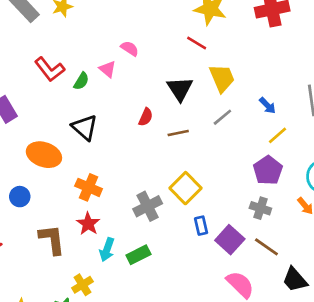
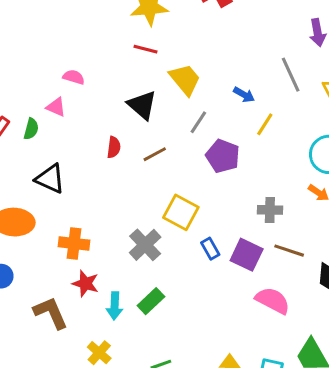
purple pentagon: (268, 170) -> (223, 156), moved

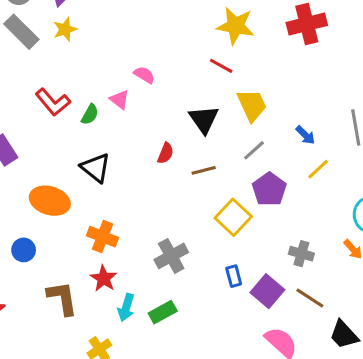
yellow square: (181, 212) -> (233, 217), moved

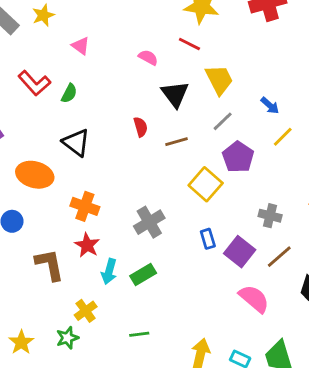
pink semicircle: (144, 75) -> (148, 57), moved
pink triangle: (120, 100) -> (81, 46), moved
red semicircle: (165, 153) -> (141, 127), turned -36
brown line: (310, 298) -> (279, 257), turned -72

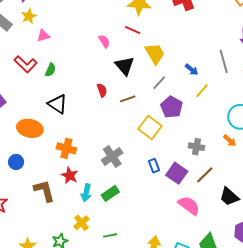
pink triangle: (81, 46) -> (43, 36), moved, turned -48
pink semicircle: (148, 57) -> (104, 41), turned 32
yellow cross: (86, 311) -> (81, 223), moved

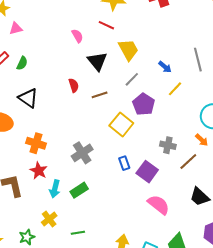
brown line: (205, 175) -> (188, 162), moved

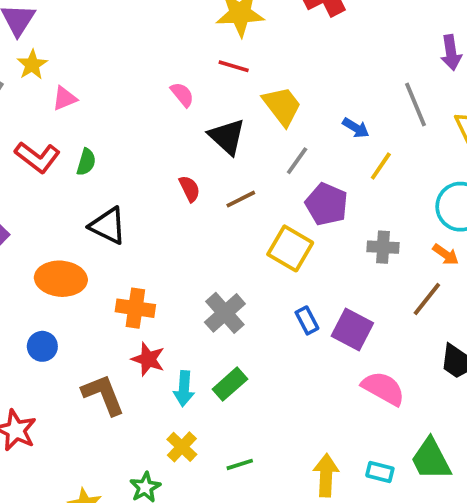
gray cross: (168, 145) -> (383, 247), moved

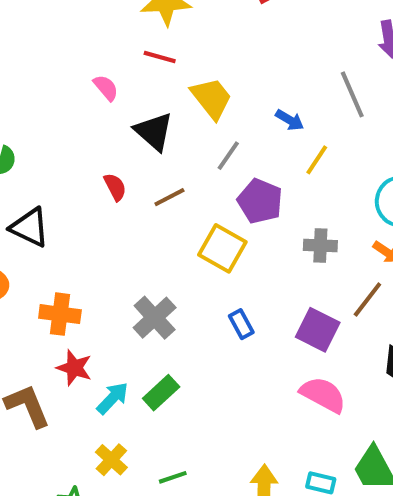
purple square: (352, 329) -> (318, 330), moved
cyan arrow: (184, 389) -> (113, 398), turned -140

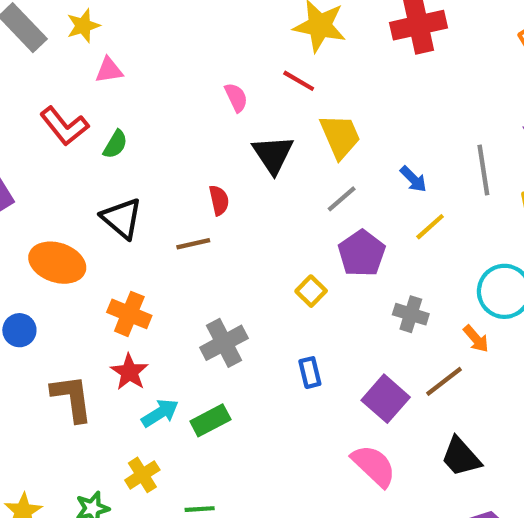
brown line: (169, 197) -> (193, 244), moved
yellow square: (222, 248) -> (311, 291), size x0.6

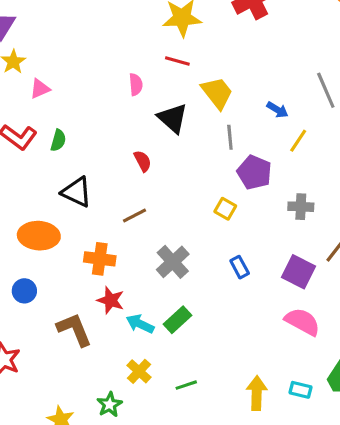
pink semicircle: (236, 97) -> (136, 84), turned 35
gray line: (342, 199) -> (230, 137), turned -40
brown line: (193, 244) -> (134, 216), moved
cyan arrow: (160, 413) -> (140, 324), turned -108

